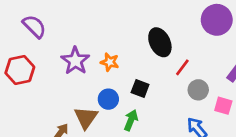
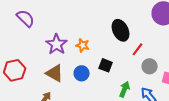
red hexagon: (20, 70) -> (15, 70), moved
brown triangle: (86, 118) -> (55, 73), moved, turned -36
green arrow: (131, 120) -> (125, 89), moved

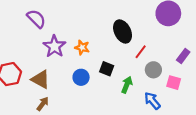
purple semicircle: (26, 18) -> (36, 19), moved
brown triangle: (55, 73) -> (41, 79), moved
green arrow: (125, 89) -> (127, 85), moved

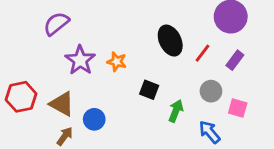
purple semicircle: (36, 19) -> (56, 24), turned -84
red line: (141, 52) -> (203, 53), moved
purple rectangle: (183, 56) -> (235, 60), moved
blue circle: (81, 77) -> (94, 119), moved

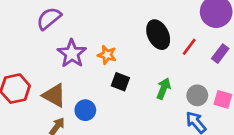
black square: (149, 90) -> (120, 82), moved
gray circle: (211, 91) -> (197, 95), moved
green arrow: (176, 111) -> (164, 89), moved

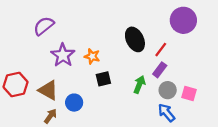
purple rectangle: (220, 54) -> (160, 70), moved
black square: (120, 82) -> (103, 79), turned -35

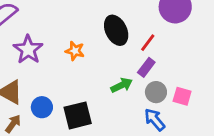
orange star: (92, 56) -> (75, 51), moved
black square: (103, 79) -> (78, 115), moved, size x1.5
green arrow: (139, 84) -> (122, 85), turned 42

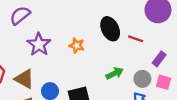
red line: (148, 43) -> (136, 39), turned 72
purple rectangle: (146, 67) -> (159, 59), moved

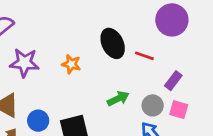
purple star: (39, 44) -> (24, 63), turned -30

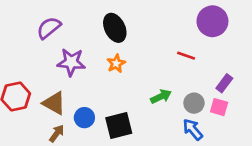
black ellipse: (113, 43) -> (115, 28), moved
orange star: (71, 64) -> (116, 63), turned 30
purple rectangle: (173, 81) -> (224, 83), moved

